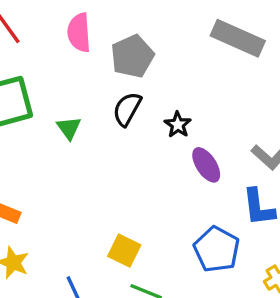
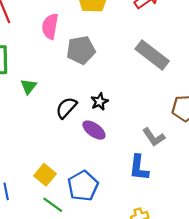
black semicircle: (127, 109) -> (66, 108), moved
purple ellipse: (206, 165) -> (94, 130), moved, turned -35
blue pentagon: (217, 249) -> (83, 186), moved

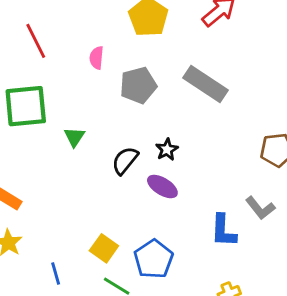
pink semicircle: (50, 26) -> (97, 58), size x0.7
gray rectangle: (152, 55) -> (206, 84), moved
gray L-shape: (154, 137) -> (260, 208), moved

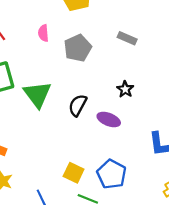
gray rectangle: (206, 84) -> (127, 38), size x0.6
green triangle: (74, 137) -> (37, 94), size x1.8
black star: (167, 150) -> (125, 89), moved

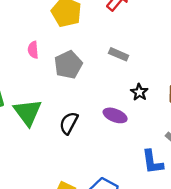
black star: (125, 89) -> (139, 92), moved
purple ellipse: (109, 119) -> (115, 115), moved

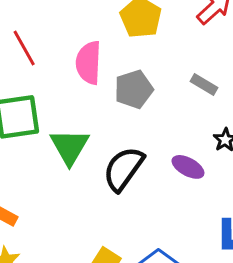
pink semicircle: (33, 50) -> (89, 63), size x1.8
black semicircle: (69, 123) -> (124, 169), size x1.5

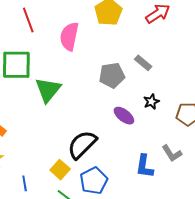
gray pentagon: (134, 89) -> (112, 75), moved
black semicircle: (124, 169) -> (82, 145), moved

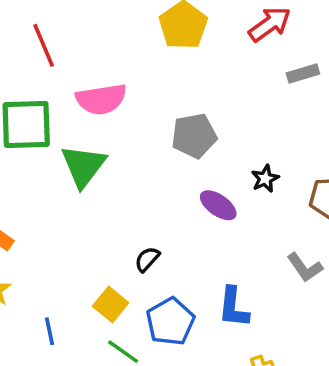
pink semicircle: (69, 36) -> (101, 99), moved, turned -108
gray rectangle: (143, 63) -> (303, 74), moved, turned -54
black semicircle: (82, 145) -> (147, 259), size x0.5
blue L-shape: (145, 166) -> (234, 307), moved

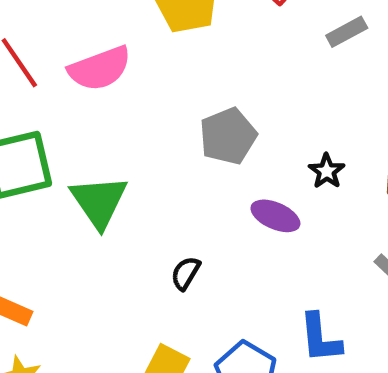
pink semicircle: (101, 99) -> (100, 68), moved
black semicircle: (147, 259) -> (186, 273), moved

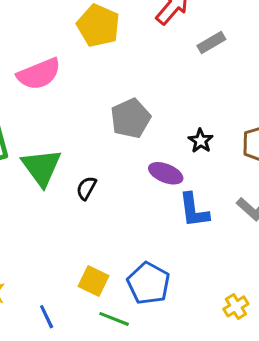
black semicircle: (186, 273) -> (86, 188), moved
blue L-shape: (320, 338) -> (194, 210), moved

